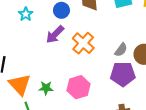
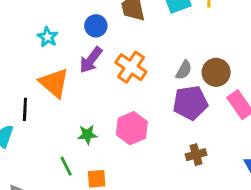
orange triangle: (20, 85) -> (54, 83), moved

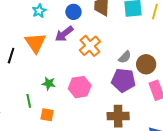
brown cross: (196, 155) -> (118, 116), size x1.5

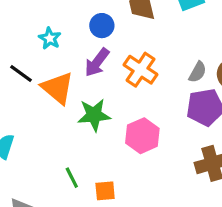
black line: (11, 56) -> (21, 73), moved, turned -56
green star: (49, 83) -> (94, 115), moved, size x1.5

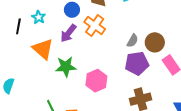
orange cross: (140, 70) -> (95, 25), moved
black line: (21, 73) -> (18, 26), moved, turned 63

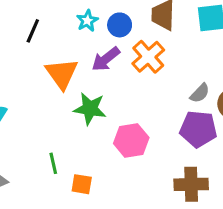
cyan star: (39, 17) -> (87, 21), moved

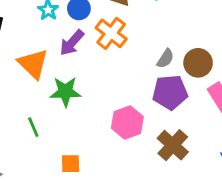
pink hexagon: (131, 141) -> (127, 122), moved
green line: (53, 163) -> (33, 127), moved
brown cross: (191, 184) -> (173, 145), turned -36

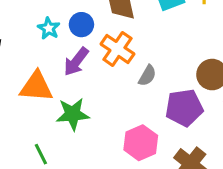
gray semicircle: (165, 59) -> (147, 76), moved
orange triangle: (33, 64) -> (36, 87), turned -36

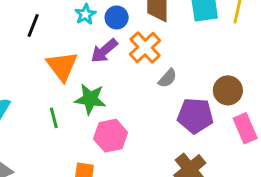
orange triangle: (36, 87) -> (62, 66), turned 36
pink hexagon: (141, 143) -> (111, 136), moved
green line: (41, 154) -> (54, 118), moved

